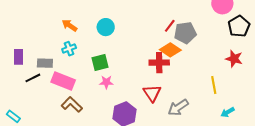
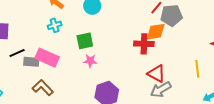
orange diamond: (170, 50) -> (156, 32), turned -45
gray rectangle: (45, 63) -> (31, 62), moved
red triangle: (152, 93) -> (156, 74), moved, turned -30
brown L-shape: (72, 104) -> (43, 88), moved

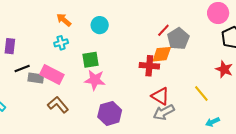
gray pentagon: (171, 15) -> (178, 39), turned -30
pink star: (90, 61) -> (95, 80), size x1.5
yellow line: (197, 69) -> (201, 94), turned -36
brown L-shape: (43, 88) -> (58, 105), moved

